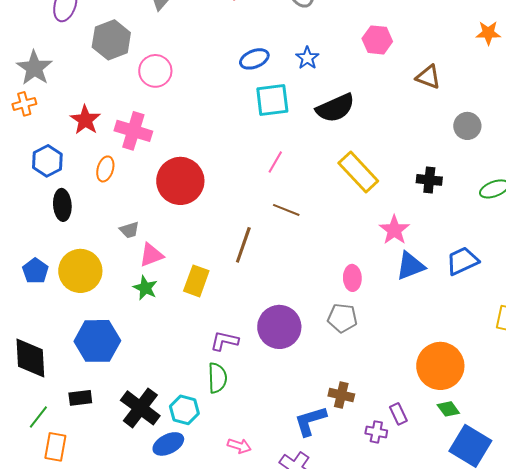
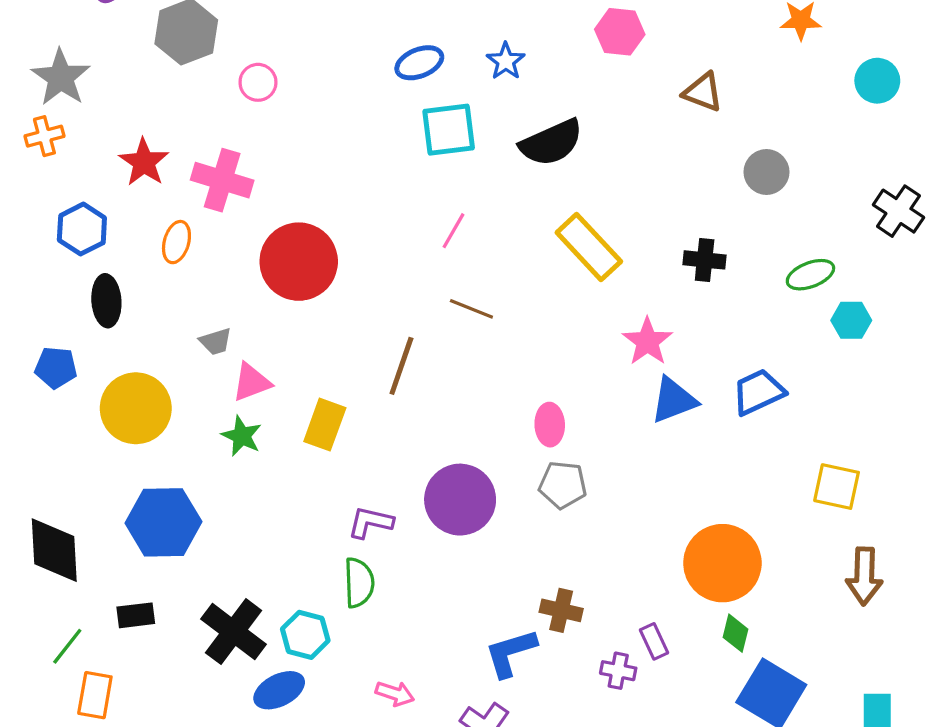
pink circle: (155, 71) -> (258, 82), size x0.7
blue pentagon: (35, 271) -> (56, 368), moved, turned -30
pink ellipse: (352, 278) -> (550, 425), moved
green diamond: (448, 409) -> (735, 633), turned 50

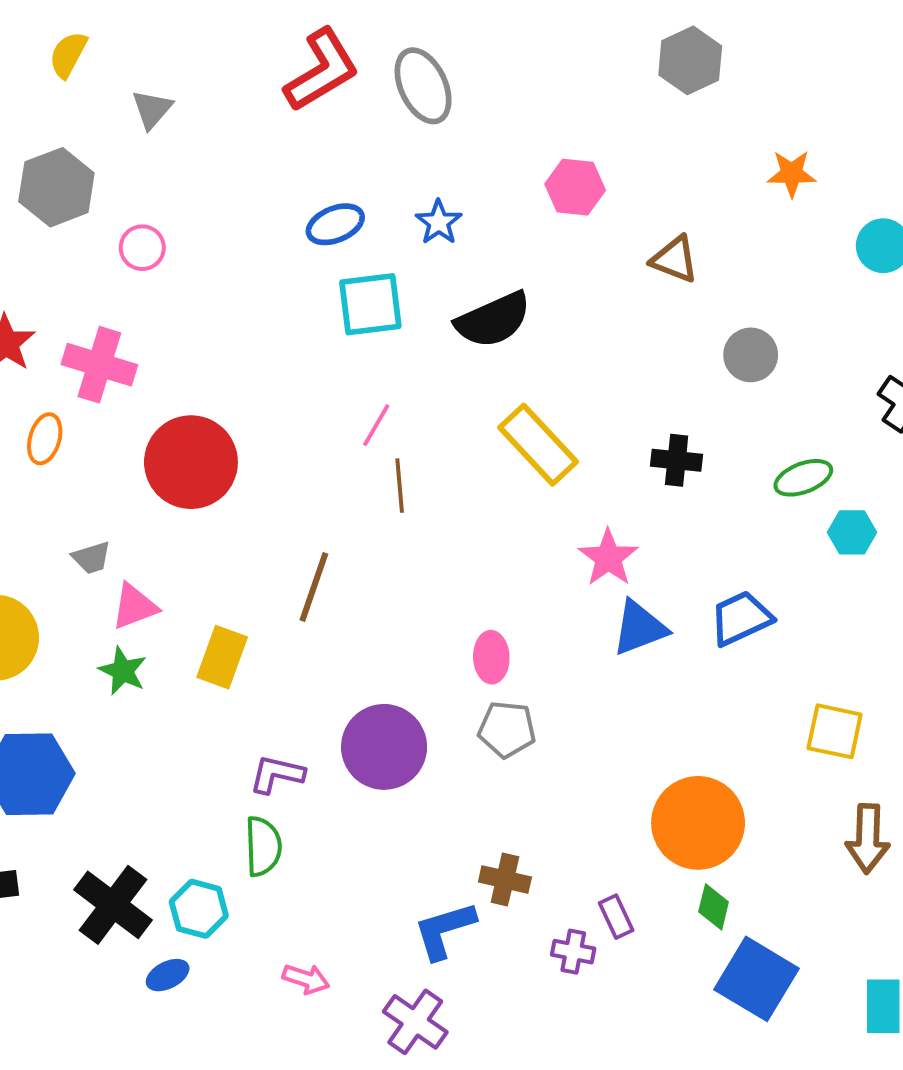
brown line: (471, 309) -> (400, 486), moved, turned 63
blue ellipse: (279, 690) -> (168, 975), size x0.7

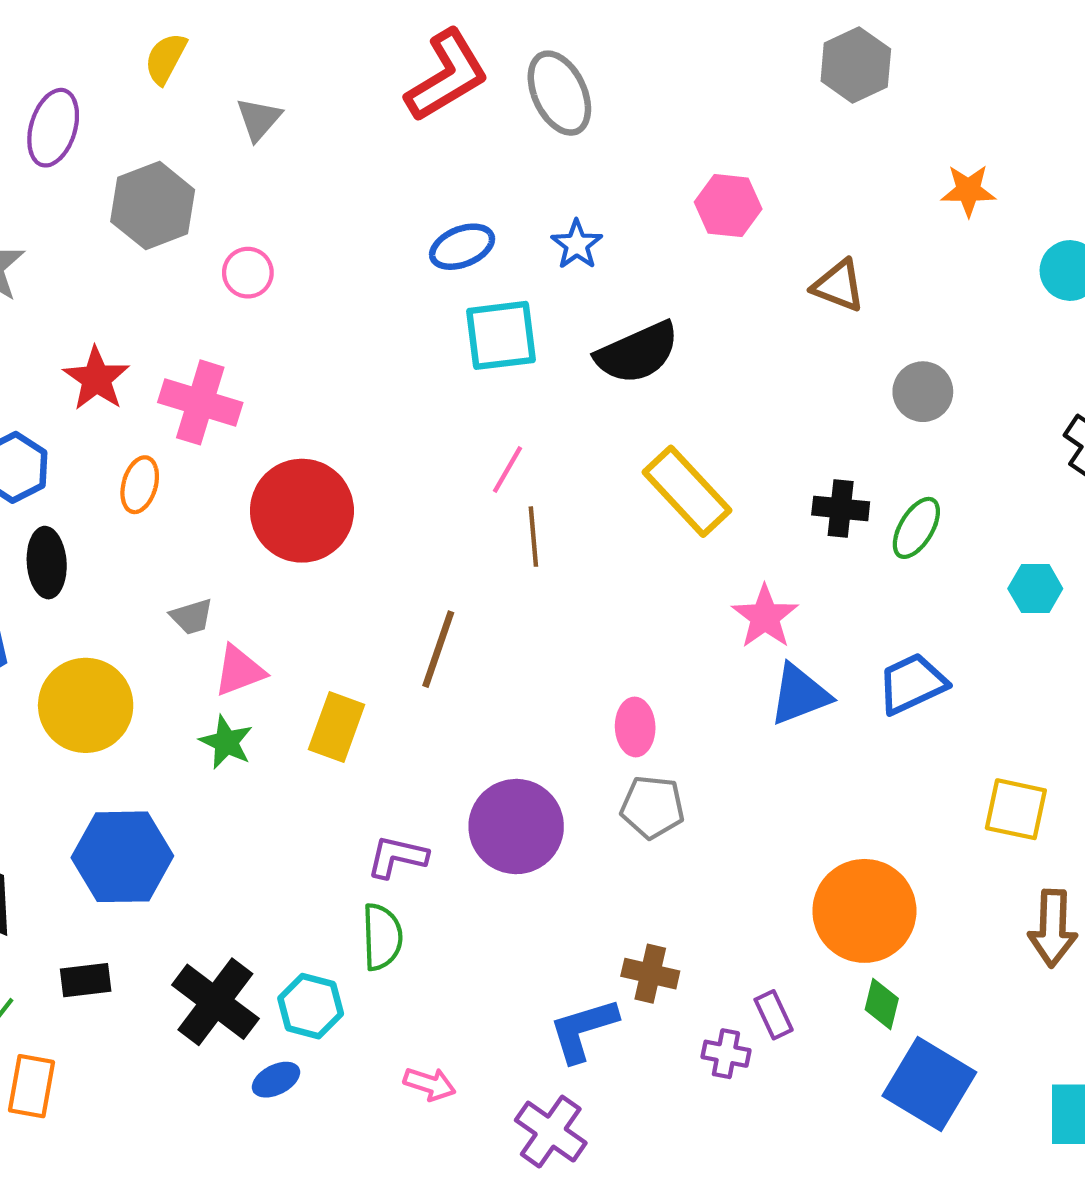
green ellipse: (803, 478) -> (916, 528), moved, turned -38

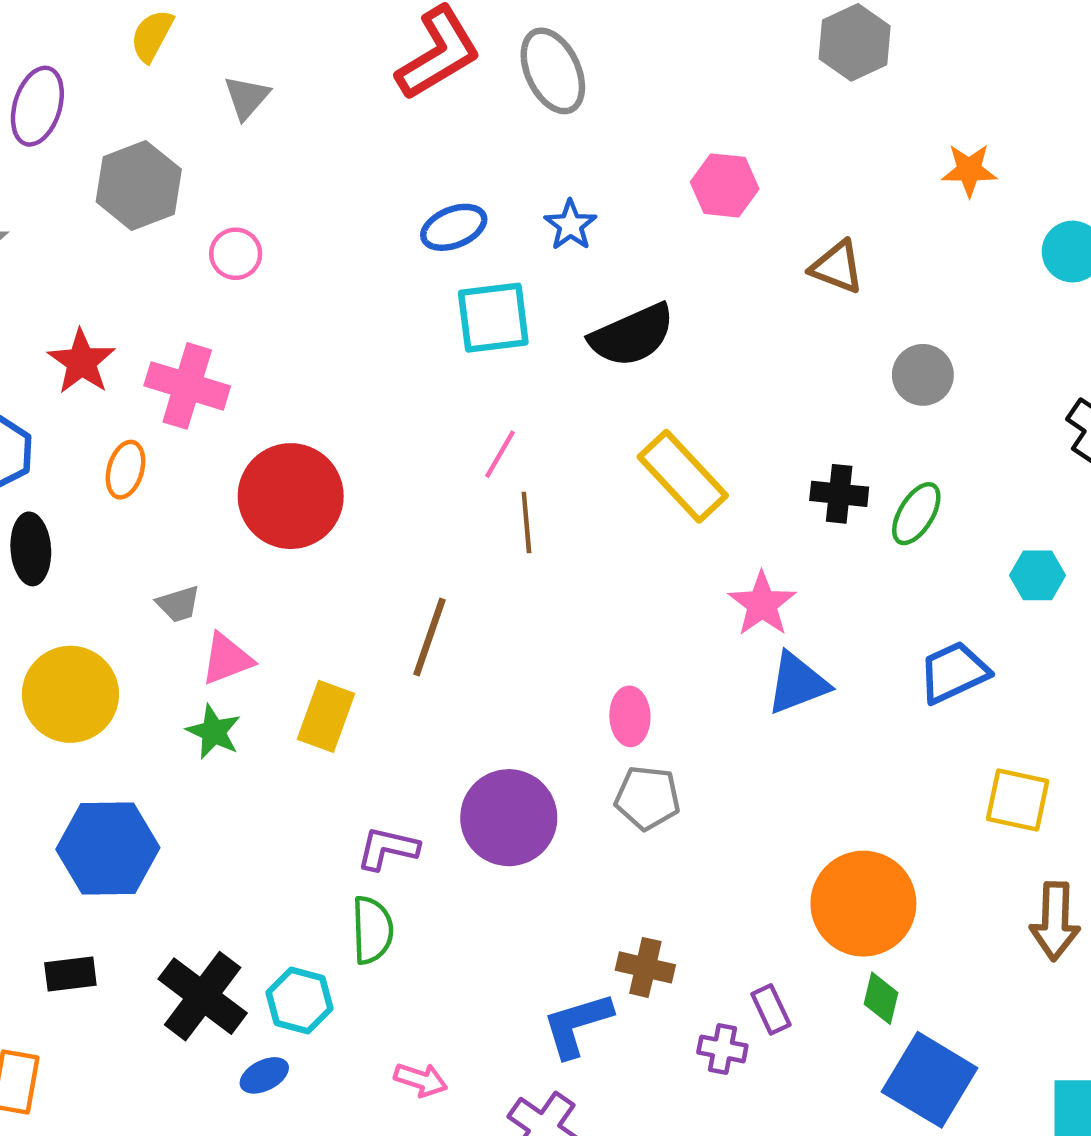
blue trapezoid: (912, 684) -> (954, 672), moved

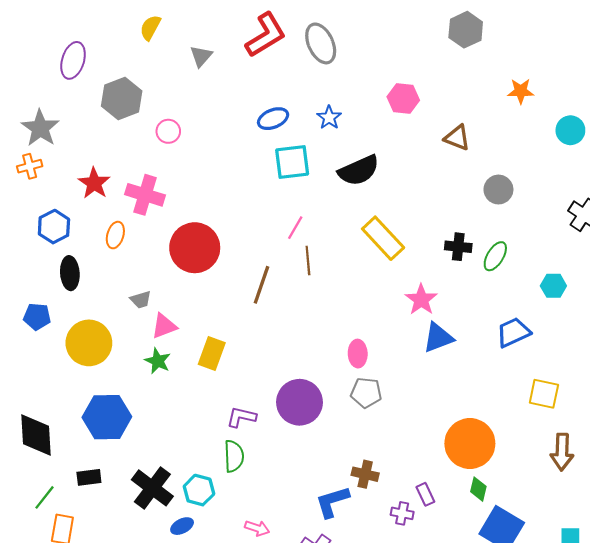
yellow semicircle: (152, 36) -> (150, 28), moved
gray triangle: (247, 97) -> (201, 56), moved
brown line: (429, 637) -> (261, 285), moved

